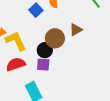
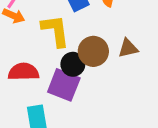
yellow L-shape: (16, 41) -> (55, 31), moved
purple square: (43, 65) -> (64, 85), size x1.5

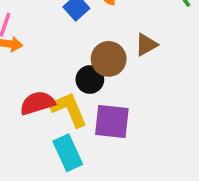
yellow L-shape: (55, 31) -> (69, 109), moved
purple square: (64, 85) -> (112, 121), moved

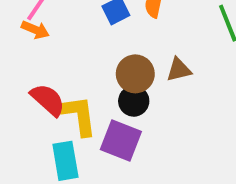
black circle: (90, 80) -> (134, 101), moved
red semicircle: (37, 103) -> (48, 100), turned 44

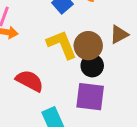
yellow L-shape: (79, 116) -> (62, 45), moved

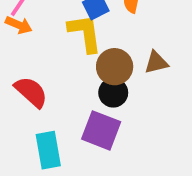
yellow L-shape: (62, 45) -> (85, 33), moved

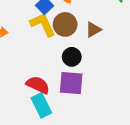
brown circle: (115, 67) -> (65, 24), moved
red semicircle: (31, 92) -> (38, 85), moved

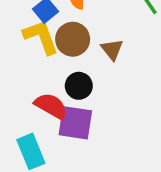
brown triangle: (93, 30) -> (112, 49), turned -42
red semicircle: (38, 85) -> (51, 106), moved

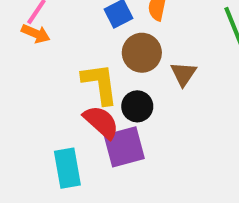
yellow L-shape: (41, 37) -> (100, 84), moved
purple square: (75, 123) -> (124, 147), turned -36

